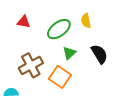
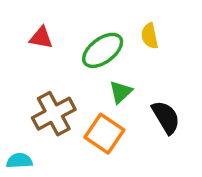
black semicircle: (99, 54) -> (166, 117), moved

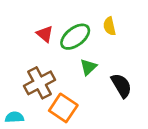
red triangle: (41, 38) -> (45, 34), moved, turned 30
orange square: (104, 134) -> (63, 108), moved

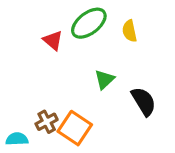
green ellipse: (75, 37) -> (89, 23), moved
brown cross: (40, 83) -> (47, 122), moved, size x0.6

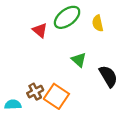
green triangle: (105, 80) -> (79, 60), turned -35

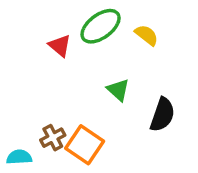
yellow semicircle: (98, 23) -> (147, 35), turned 140
black semicircle: (108, 76) -> (162, 115), turned 50

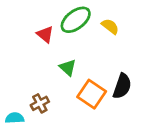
green triangle: (118, 90) -> (68, 68), moved
orange square: (85, 145) -> (92, 94), moved

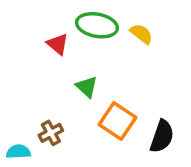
green ellipse: (76, 20) -> (97, 25), turned 48
black semicircle: (122, 86) -> (162, 136), moved

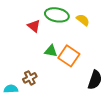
green triangle: (87, 87) -> (51, 51), turned -32
orange square: (117, 121) -> (69, 56), moved

